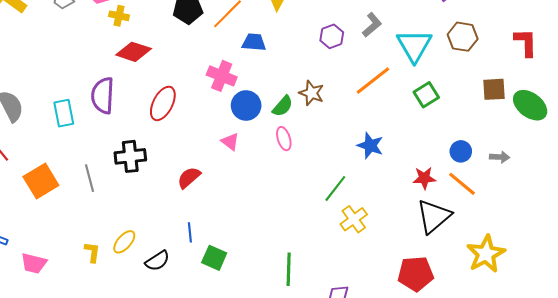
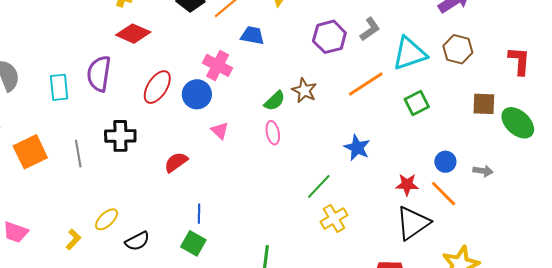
purple hexagon: (332, 36) -> (329, 37), size x1.4
cyan triangle: (414, 46) -> (410, 53), turned 36
blue circle: (246, 105) -> (197, 94), moved
blue line: (190, 232) -> (199, 214), moved
yellow L-shape: (92, 252) -> (73, 239), moved, turned 30

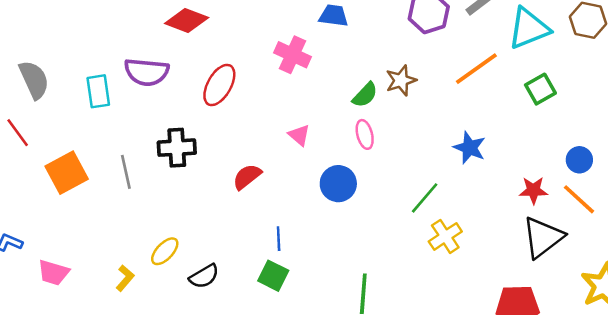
purple semicircle: (99, 74) -> (147, 72), turned -90
brown star: (304, 90) -> (401, 80), turned 30
blue circle: (197, 94) -> (338, 184), moved

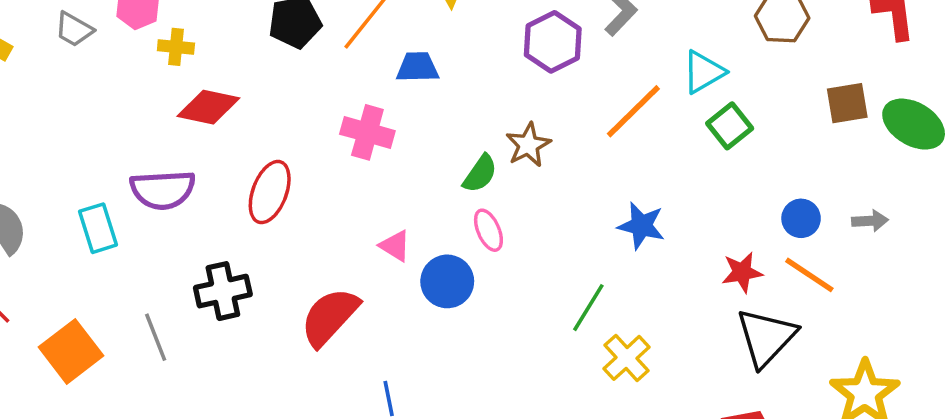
cyan triangle: (529, 28) -> (704, 72), moved, size x0.7
red semicircle: (247, 177) -> (330, 317), size x1.5
blue circle: (338, 184) -> (447, 281), moved

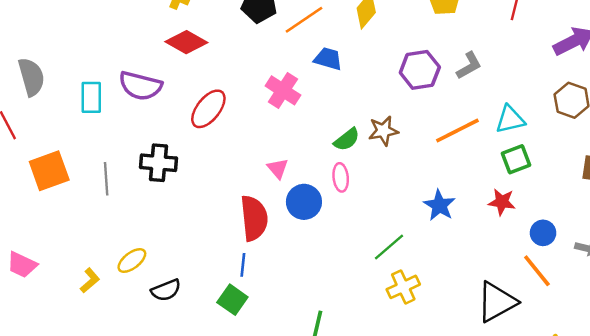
red star: (742, 272) -> (502, 202), moved
red semicircle: (330, 317) -> (254, 218), moved, turned 114

